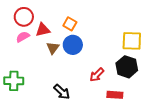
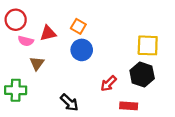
red circle: (24, 17) -> (16, 20), moved
pink semicircle: (23, 37) -> (26, 41), turned -136
brown triangle: (53, 48) -> (37, 63), moved

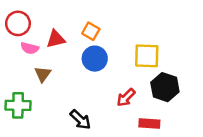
yellow square: (148, 45) -> (147, 56), moved

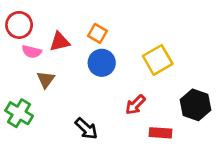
yellow square: (147, 56) -> (158, 60), turned -32
black hexagon: (165, 87) -> (196, 105), moved
green cross: (18, 105) -> (19, 113), turned 30

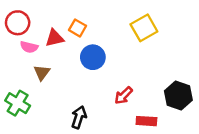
orange square: (98, 33) -> (78, 28), moved
yellow square: (158, 60) -> (144, 28), moved
black arrow: (86, 129) -> (79, 117), turned -115

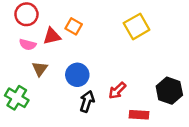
red circle: (18, 23) -> (26, 14), moved
blue circle: (93, 57) -> (77, 75), moved
black arrow: (79, 117) -> (87, 101), moved

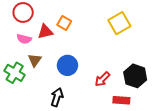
black hexagon: (169, 91) -> (135, 76), moved
green cross: (17, 98) -> (15, 73), moved
black arrow: (87, 101) -> (57, 97), moved

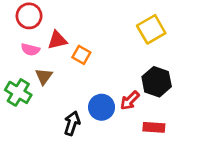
orange square: (64, 23) -> (81, 55), moved
blue circle: (67, 65) -> (102, 107), moved
black hexagon: (135, 76) -> (157, 82), moved

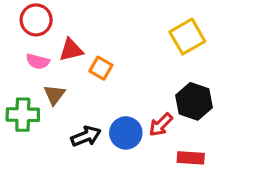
green cross: (18, 92) -> (23, 115), turned -30
black arrow: (72, 123) -> (86, 136), moved, turned 50

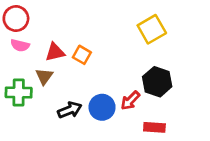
red circle: (36, 20) -> (16, 19), moved
red triangle: (71, 50) -> (55, 52), moved
pink semicircle: (38, 61) -> (20, 45), moved

